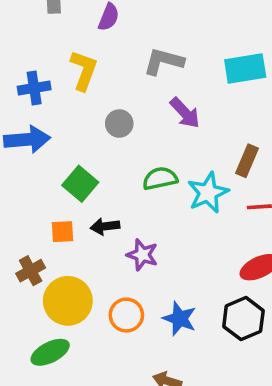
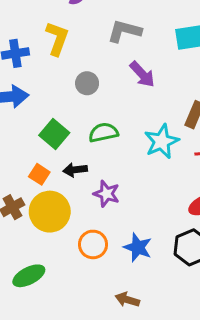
green semicircle: (160, 178) -> (103, 133), moved
orange square: (62, 232) -> (39, 174), turned 36
yellow circle: (68, 301) -> (50, 212), moved

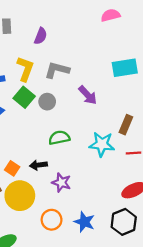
gray L-shape: (124, 31) -> (57, 70), moved
green square: (54, 134) -> (24, 97), moved
cyan star: (162, 141) -> (102, 144), turned 30

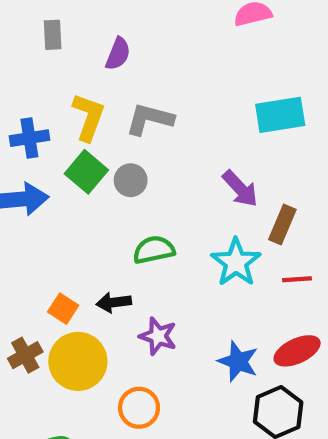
purple arrow: (88, 95) -> (240, 189), moved
cyan star: (102, 144) -> (236, 262), turned 30
blue star: (84, 222) -> (238, 361), moved

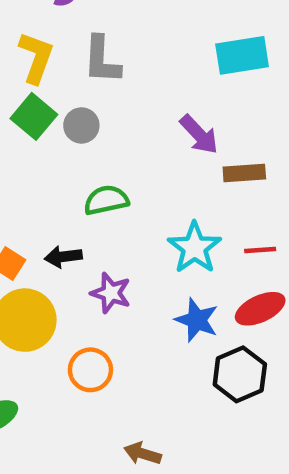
gray L-shape: (150, 119) -> (102, 60), turned -102
brown rectangle: (282, 224) -> (244, 173), turned 63
cyan star: (236, 262) -> (195, 248), moved
red line: (297, 279) -> (260, 250), moved

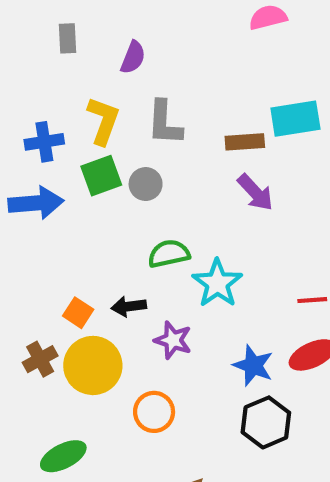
green square: (34, 116) -> (101, 176), turned 30
brown rectangle: (244, 173) -> (245, 142), moved
cyan star: (195, 248) -> (217, 283), moved
black hexagon: (240, 374) -> (266, 422), moved

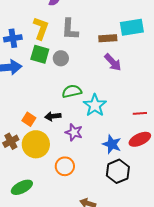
green square: (101, 176) -> (40, 54), turned 36

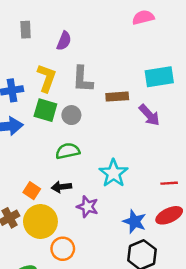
brown rectangle: (108, 38) -> (117, 97), moved
purple arrow: (113, 62) -> (149, 115), moved
green semicircle: (72, 91) -> (68, 151), moved
orange circle: (65, 166) -> (63, 249), moved

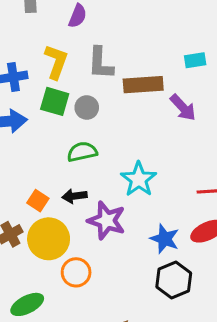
cyan rectangle: (159, 77) -> (195, 60), size x0.6
brown rectangle: (117, 97) -> (143, 85), size x1.4
purple star: (87, 207) -> (107, 220), size x1.4

